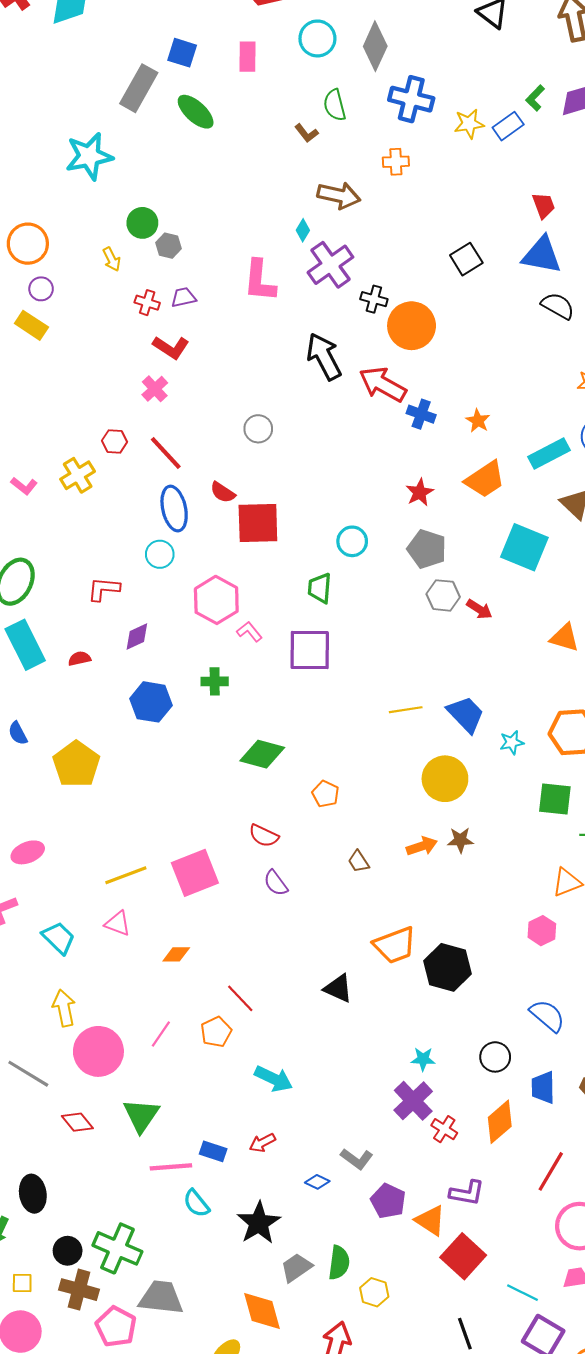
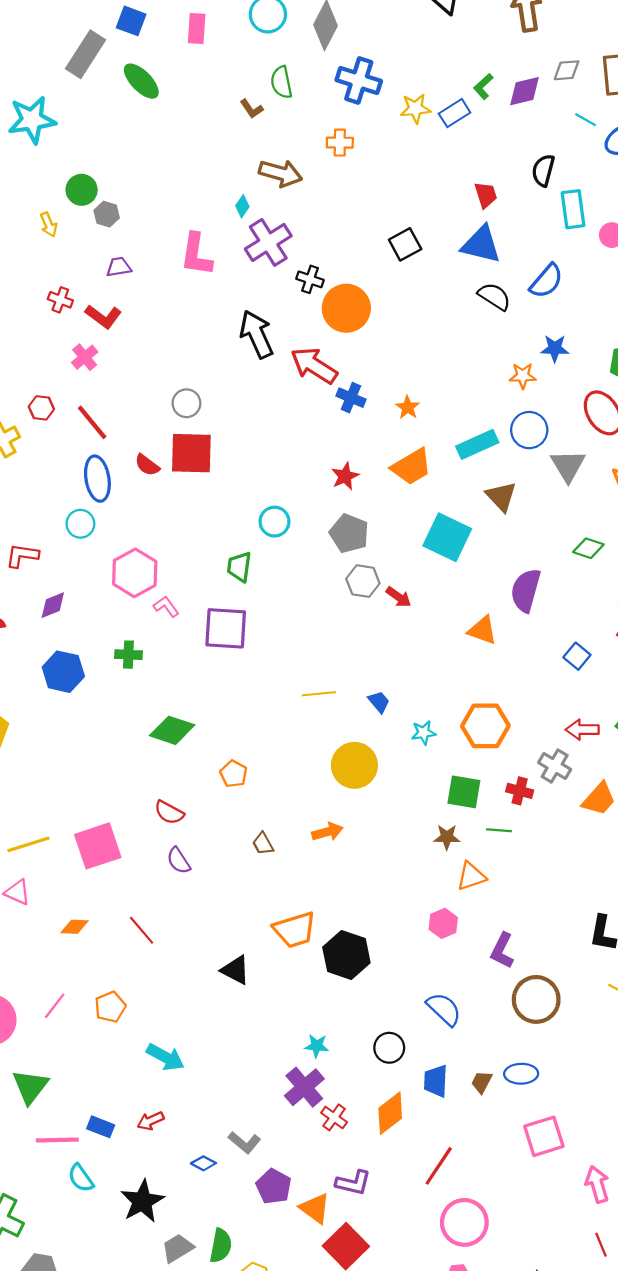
red cross: (147, 303) -> (60, 300), moved
red square: (258, 523) -> (191, 453), moved
blue trapezoid: (466, 714) -> (379, 702), size x0.6
brown star: (460, 840) -> (447, 837), moved
red line: (240, 998) -> (142, 930), moved

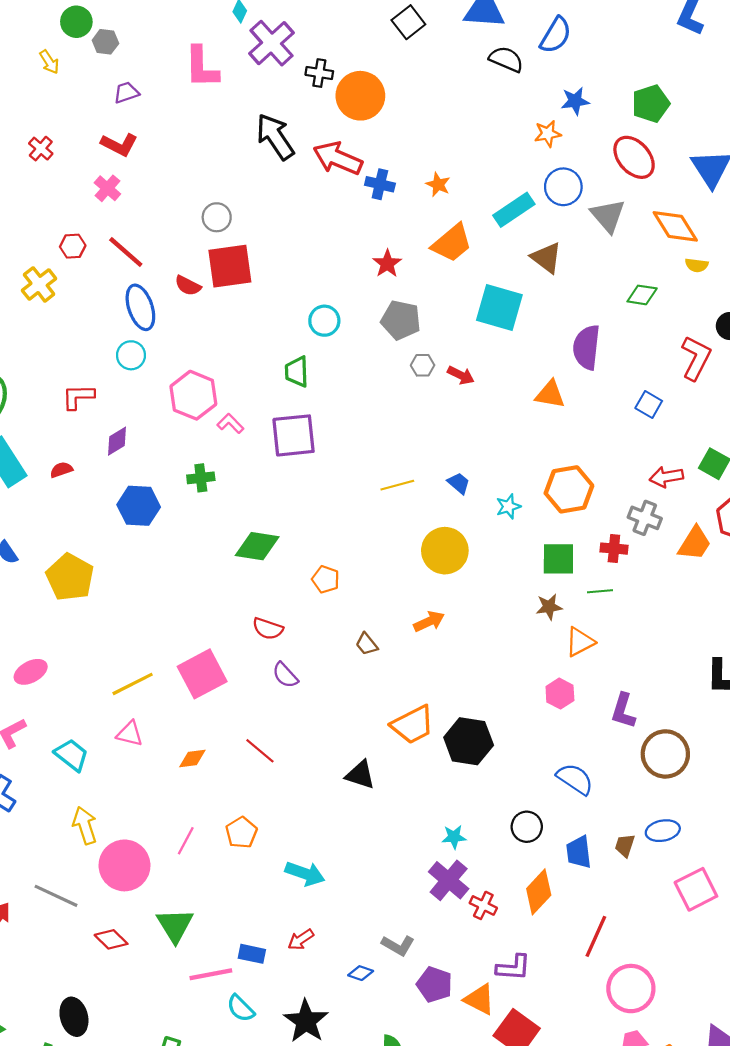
red cross: (60, 300) -> (41, 149), moved, turned 30
gray hexagon: (363, 581) -> (423, 365), size x0.7

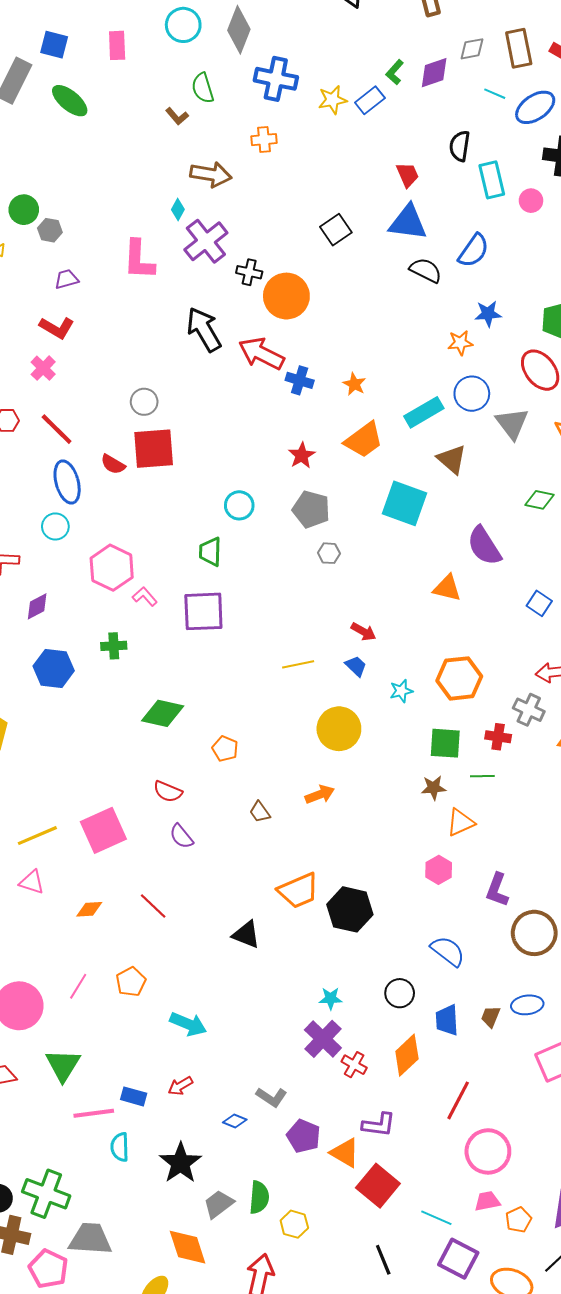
purple semicircle: (587, 347) -> (484, 546), turned -42
red arrow: (461, 375) -> (363, 632), moved
cyan semicircle: (241, 1008) -> (120, 1147), turned 40

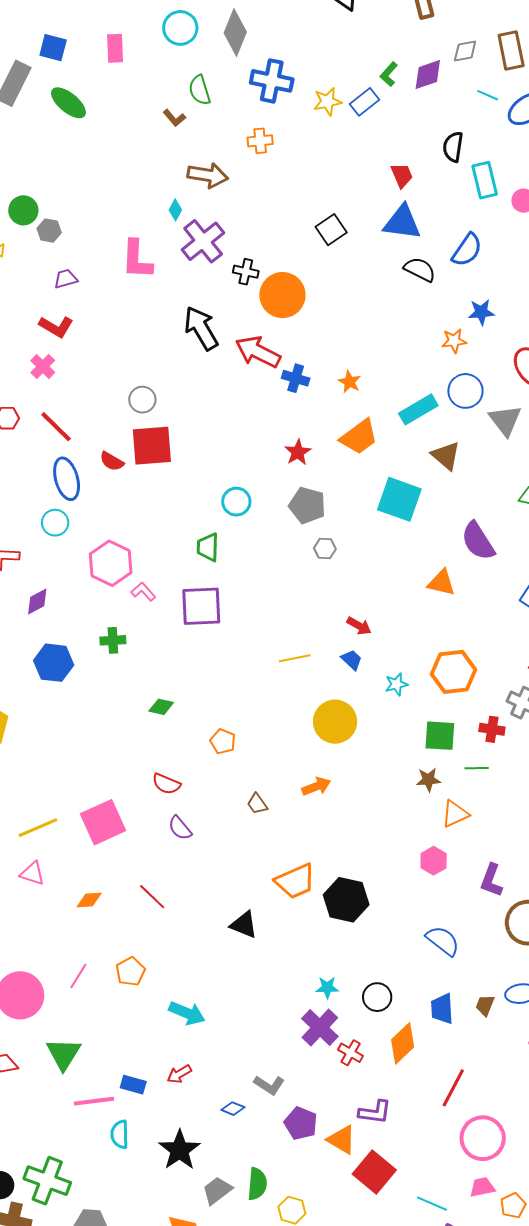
green diamond: (163, 713) -> (161, 707), size x0.6
black circle: (400, 993) -> (377, 997), moved

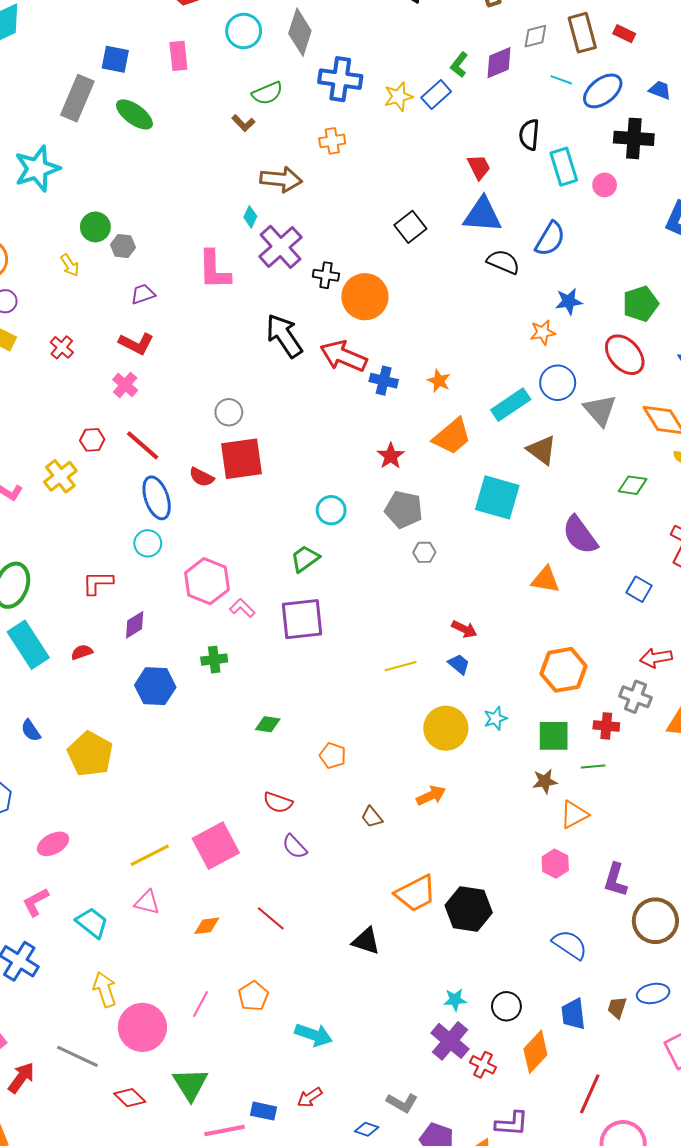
green semicircle: (200, 90) -> (267, 93), turned -92
green trapezoid: (208, 547) -> (305, 559), turned 56
cyan star: (396, 684) -> (495, 718), moved

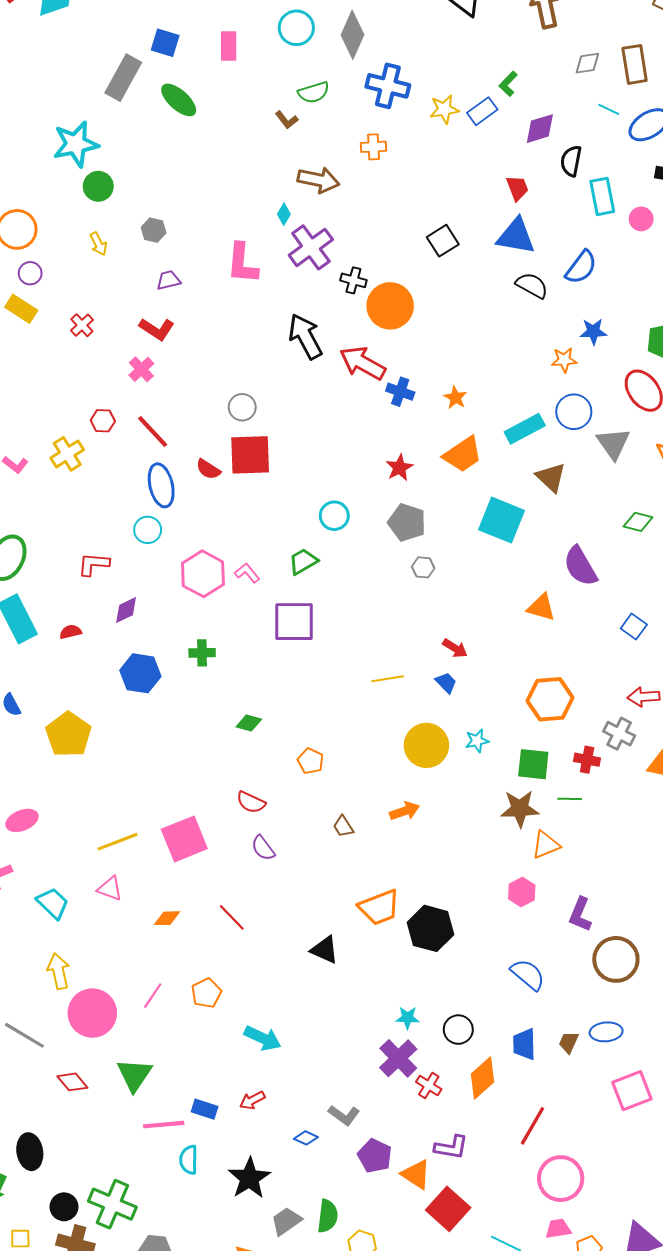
purple diamond: (499, 63) -> (540, 129), moved
green circle: (95, 227) -> (98, 186), moved
pink L-shape: (242, 608) -> (247, 573), moved
brown star: (545, 781) -> (520, 809), size x1.5

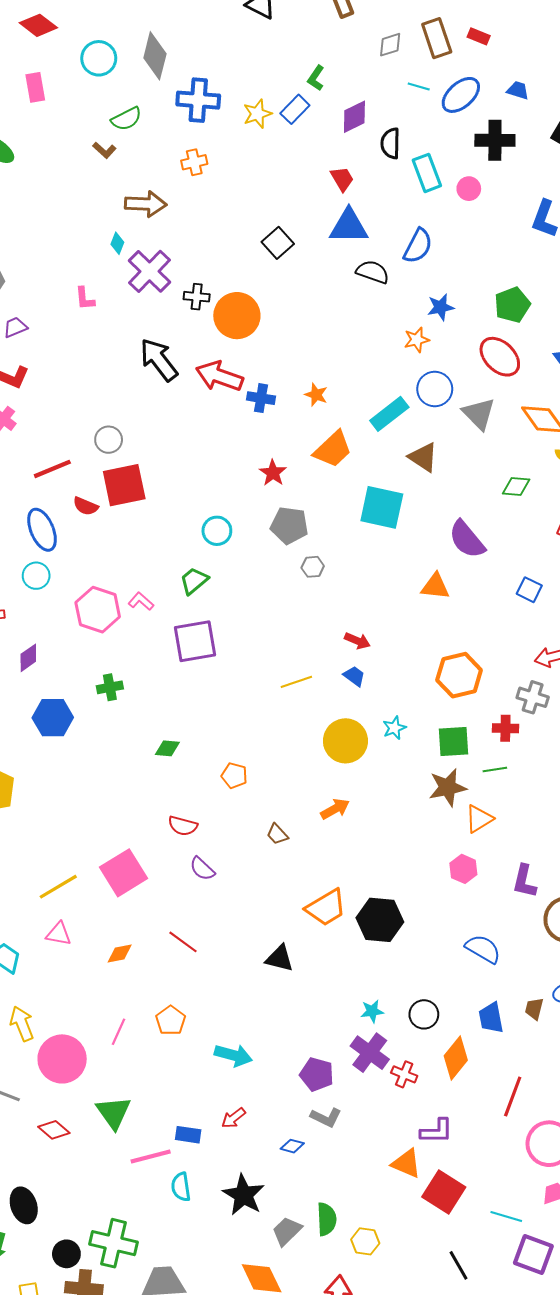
pink L-shape: (242, 263) -> (85, 299), size x0.6
red line: (153, 432) -> (52, 469), moved, turned -60
purple pentagon: (375, 1156) -> (317, 1074), moved

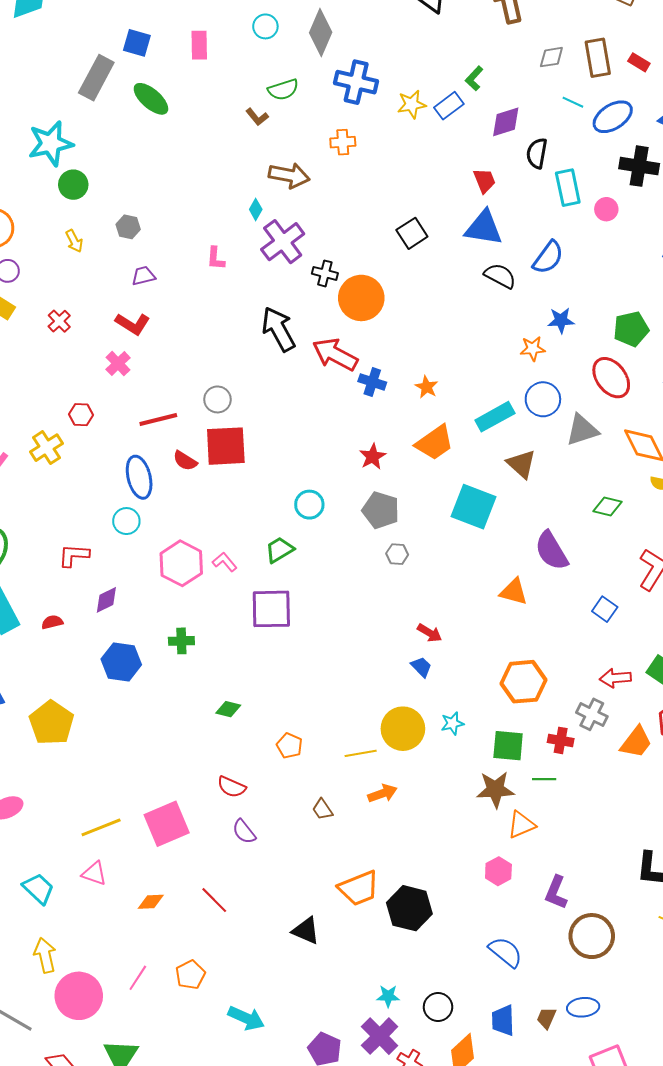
cyan circle: (99, 58) -> (265, 26), size x0.7
gray triangle: (479, 414) -> (582, 430), turned 48
yellow line: (296, 682) -> (361, 753), moved

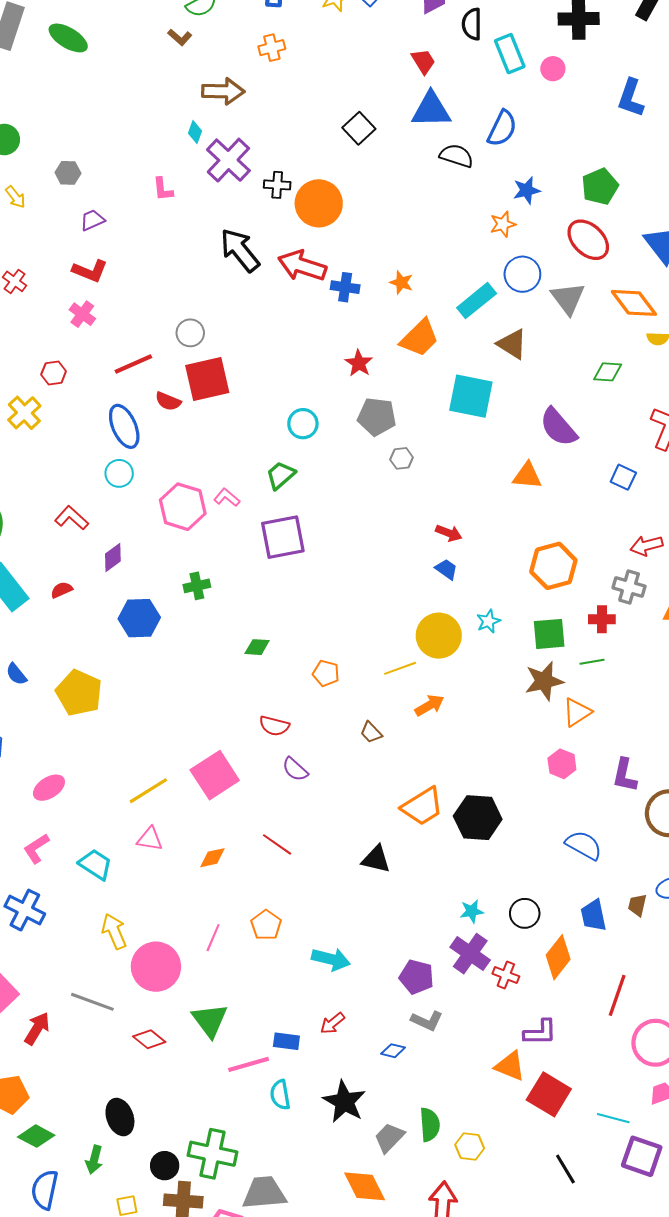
gray triangle: (582, 430) -> (568, 298), turned -39
red L-shape: (74, 555) -> (72, 518), turned 48

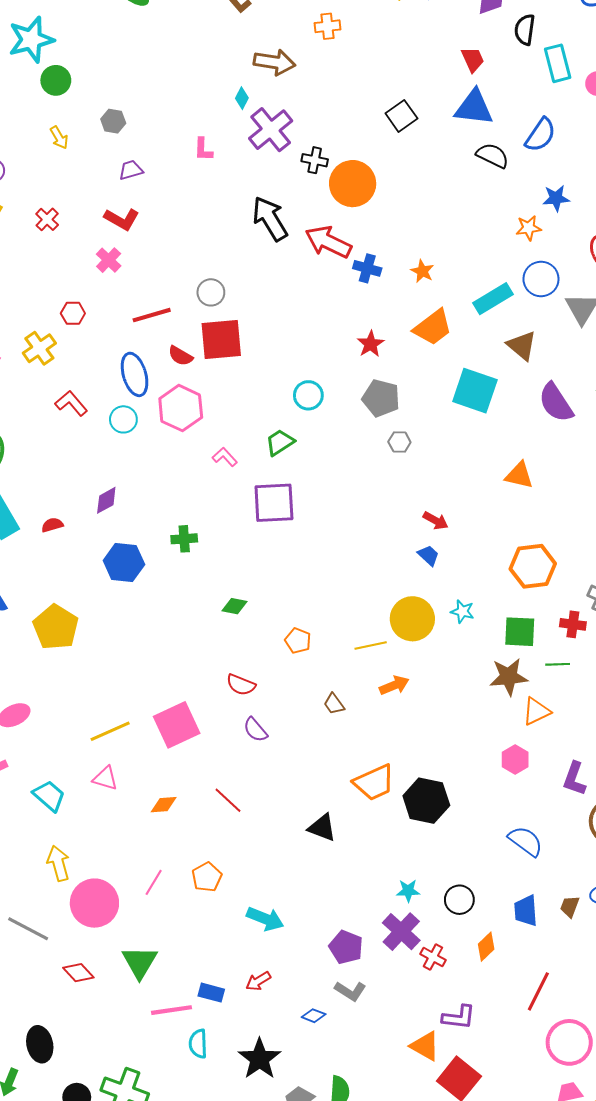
purple semicircle: (558, 427) -> (556, 403), moved
pink hexagon: (183, 507) -> (181, 408), moved
red L-shape: (72, 518) -> (71, 403), moved
cyan star: (488, 621) -> (462, 611), turned 30
orange diamond: (558, 957) -> (486, 947), size x0.7

